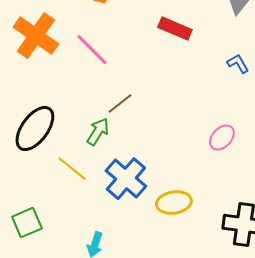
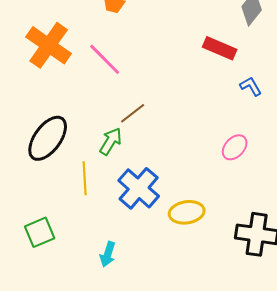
red rectangle: (175, 29) -> (220, 48), moved
blue L-shape: (238, 64) -> (251, 86), moved
yellow line: (72, 169) -> (85, 178), turned 48

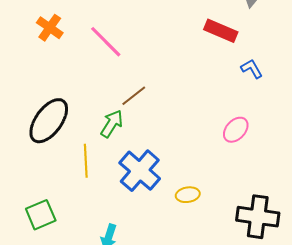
orange cross: (49, 45) -> (50, 28), size x0.6
yellow ellipse: (187, 212) -> (188, 195), size x0.7

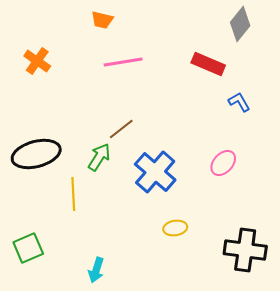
pink line: (106, 42) -> (123, 62), moved, turned -54
black ellipse: (49, 121) -> (36, 154), turned 39
blue cross: (140, 171) -> (155, 172), moved

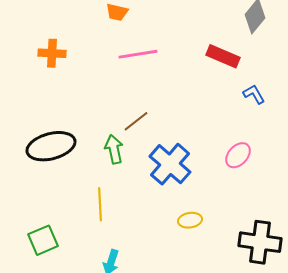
orange cross: (37, 61) -> (52, 53), turned -32
green arrow: (99, 157) -> (114, 149), turned -44
yellow line: (73, 194) -> (100, 204), moved

